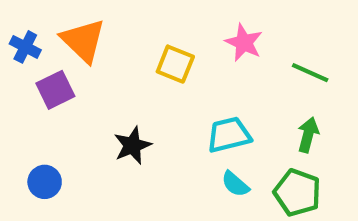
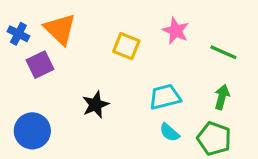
blue circle: (45, 182) -> (32, 131), size x1.5

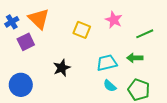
blue cross: (18, 34) -> (12, 22), turned 32
green line: (223, 52) -> (145, 34), turned -48
green arrow: (222, 97) -> (135, 58), moved, turned -105

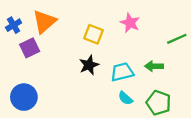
orange triangle: (39, 19) -> (44, 22), turned 35
green line: (145, 34) -> (177, 39), moved
black star: (62, 68) -> (89, 65), moved

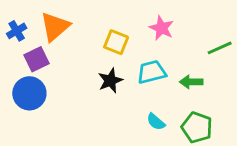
cyan trapezoid: (122, 72) -> (152, 72), moved
blue circle: (24, 97) -> (29, 93), moved

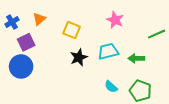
orange triangle: (55, 27) -> (39, 19), size x0.6
yellow square: (116, 42) -> (72, 30), moved

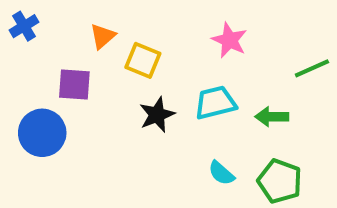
orange triangle: (39, 19) -> (103, 36), moved
blue cross: (12, 22) -> (24, 26), moved
purple square: (26, 42) -> (74, 85), moved, turned 30

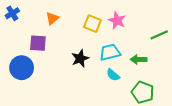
yellow square: (143, 60) -> (92, 24), moved
cyan semicircle: (221, 173) -> (113, 75), moved

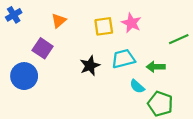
yellow square: (92, 24) -> (104, 26), turned -30
purple square: (38, 43) -> (43, 48), turned 30
cyan semicircle: (113, 75) -> (137, 86), moved

